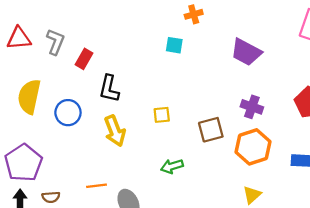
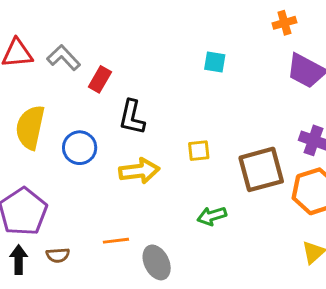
orange cross: (194, 14) -> (284, 23), moved
gray L-shape: (55, 42) -> (64, 58), turned -65
brown square: (211, 130) -> (261, 169), size x1.4
yellow arrow: (115, 131) -> (139, 171), turned -76

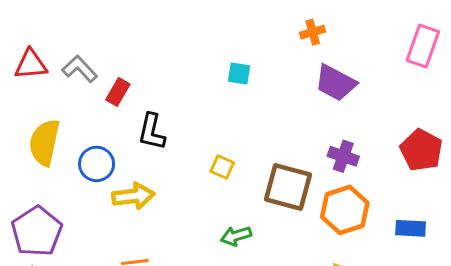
yellow square: (199, 151) -> (222, 167), turned 30
brown square: (261, 169) -> (288, 187), turned 30
yellow arrow: (139, 171) -> (133, 196), moved

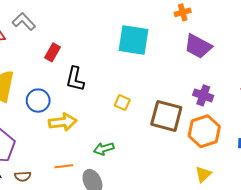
gray L-shape: (80, 69) -> (24, 22), moved
cyan square: (239, 74) -> (133, 40), size x2.0
green arrow: (236, 236) -> (104, 149), moved

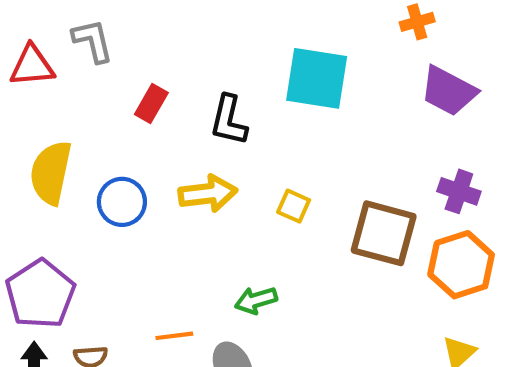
gray L-shape: (24, 22) -> (93, 41), turned 30
black L-shape: (75, 79) -> (229, 120), moved
yellow arrow: (63, 122) -> (208, 194), moved

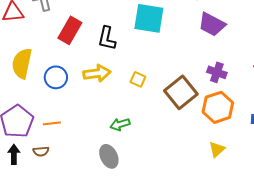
red rectangle: (151, 103) -> (70, 30), size x1.5
brown square: (384, 233) -> (181, 92), turned 36
orange line: (174, 336) -> (52, 123), moved

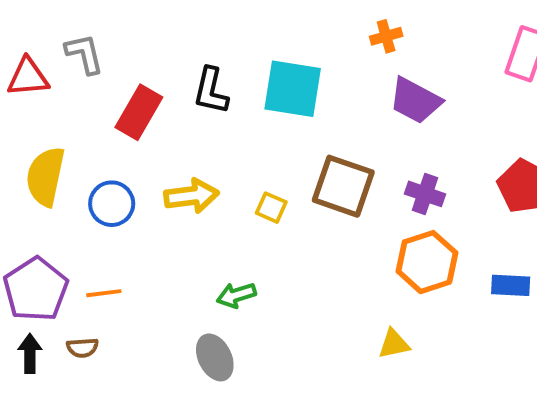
black L-shape: (107, 38) -> (211, 91), moved
brown square: (181, 92) -> (343, 186), moved, turned -32
yellow triangle: (217, 149) -> (394, 344), moved, turned 30

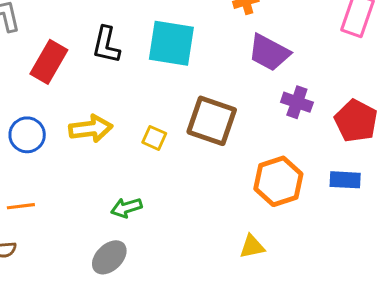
purple cross: (425, 194) -> (297, 102), moved
blue rectangle: (511, 285) -> (345, 180), moved
gray ellipse: (215, 357) -> (109, 257), turned 72

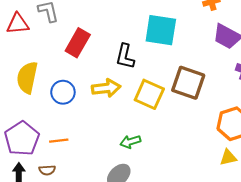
black L-shape: (106, 45) -> (125, 56), moved
yellow square: (154, 138) -> (149, 94), size x1.8
yellow triangle: (252, 247) -> (228, 157), moved

